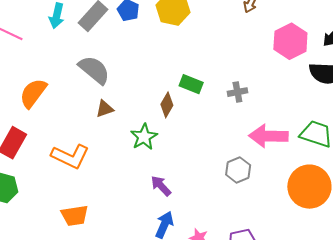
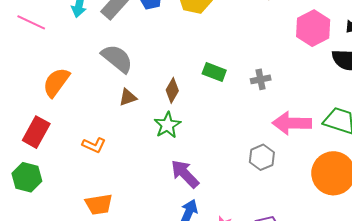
brown diamond: (167, 105) -> (172, 90), moved
orange L-shape: (70, 156) -> (94, 145), size x0.6
purple arrow: (161, 186) -> (185, 174), size x1.4

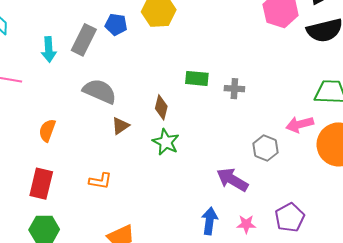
gray cross: (261, 79) -> (234, 89), moved, turned 30
orange semicircle: (56, 82) -> (47, 130), size x0.7
pink arrow: (292, 123) -> (300, 124), moved, size x0.7
purple arrow: (185, 174) -> (232, 180), moved

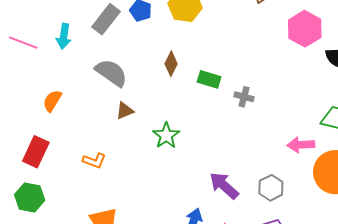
cyan arrow: (49, 50) -> (64, 36), moved
brown diamond: (161, 107) -> (171, 64), moved
gray hexagon: (265, 148) -> (271, 188), moved

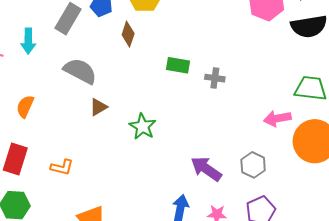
brown diamond: (171, 64) -> (128, 34), moved
orange L-shape: (94, 161) -> (62, 167), moved

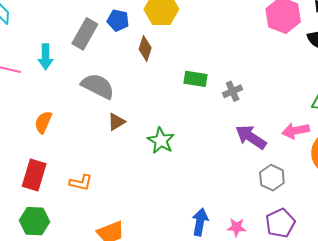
gray cross: (215, 78) -> (233, 91), turned -30
purple arrow: (206, 169) -> (251, 137), moved

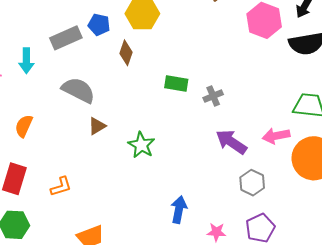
gray rectangle: (85, 34) -> (66, 38), turned 36
orange L-shape: (81, 183) -> (61, 187), turned -30
blue arrow: (200, 222) -> (179, 210), moved

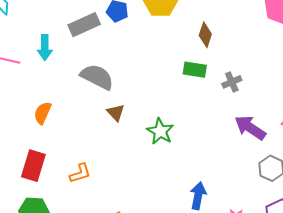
brown diamond: (126, 53) -> (205, 35), moved
brown triangle: (97, 126) -> (116, 113), turned -42

